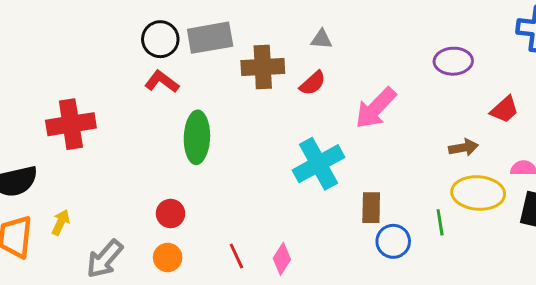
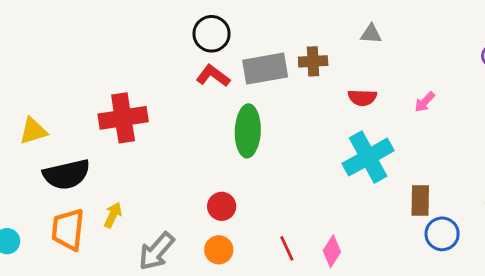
gray rectangle: (210, 38) -> (265, 69), moved
brown cross: (263, 67) -> (313, 61), size x0.7
red semicircle: (313, 83) -> (362, 98), moved, turned 44
pink arrow: (376, 108) -> (425, 102), size x0.5

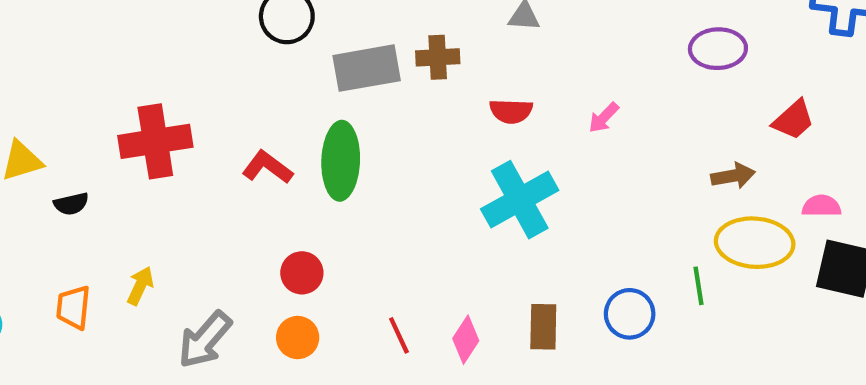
red L-shape: (213, 76) -> (267, 167), moved
black semicircle: (67, 174) -> (71, 204), moved, size x0.5
brown rectangle: (420, 201) -> (543, 327), moved
orange trapezoid: (68, 230) -> (73, 307), size x0.7

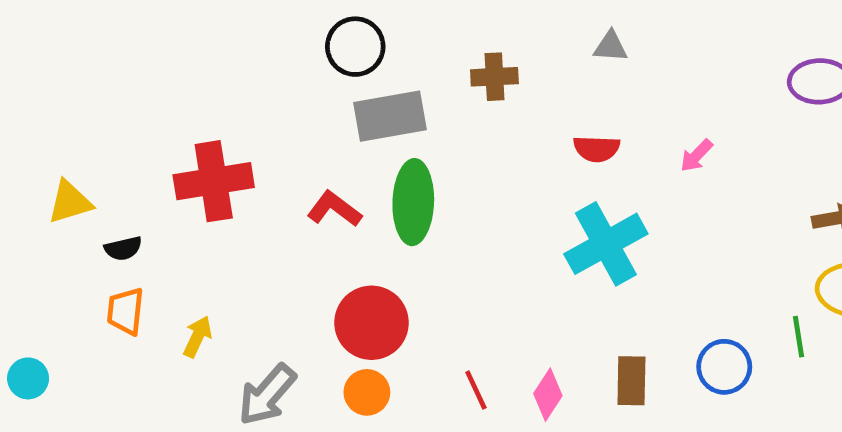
brown cross: (438, 57) -> (494, 77), moved
gray rectangle: (367, 68) -> (390, 116), moved
red circle: (302, 273) -> (371, 323), size x1.6
orange trapezoid: (73, 307) -> (126, 311), moved

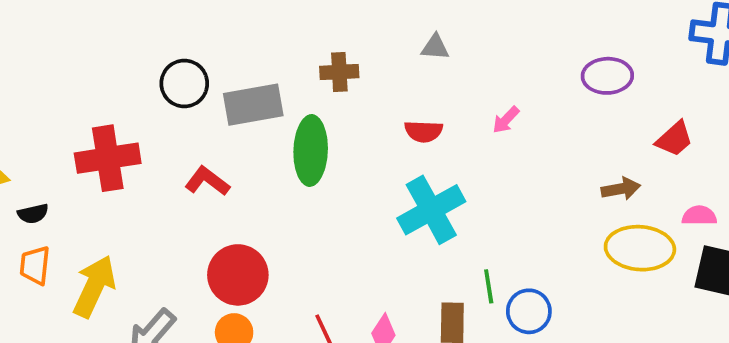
black circle: (355, 47) -> (184, 83), moved
pink arrow: (696, 156) -> (506, 120), moved
green ellipse: (413, 202) -> (311, 150), moved
yellow arrow: (197, 337) -> (94, 286), size x1.8
green line: (799, 337) -> (489, 286), moved

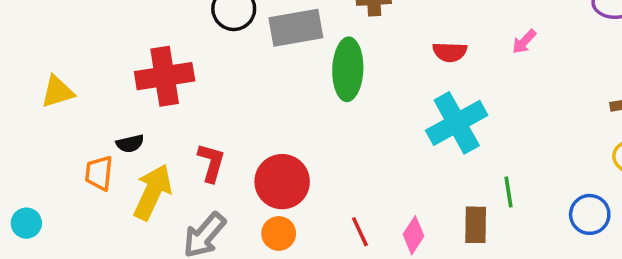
red L-shape: (207, 181) -> (211, 163), moved, turned 69
black semicircle: (33, 214) -> (130, 144), moved
blue circle: (529, 311) -> (590, 214), moved

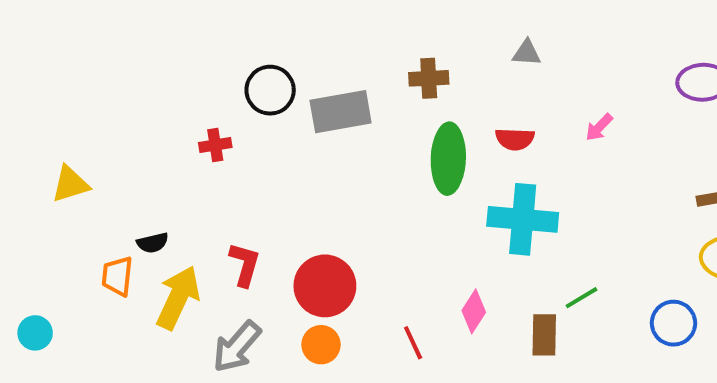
green ellipse: (348, 69) -> (448, 159), moved
red cross: (165, 76) -> (215, 145), moved, size x0.5
cyan cross: (457, 123) -> (523, 219), turned 34
green line: (509, 192) -> (581, 298), turned 68
pink diamond: (413, 235) -> (474, 311), moved

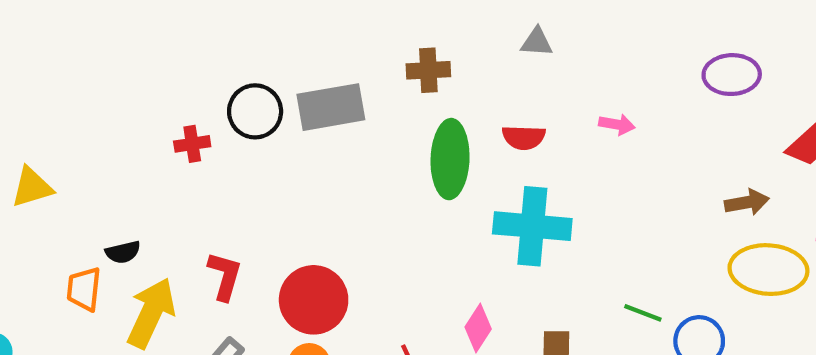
black circle: (270, 90) -> (255, 111), moved
pink arrow: (599, 127) -> (617, 124), turned -124
green line: (581, 298) -> (643, 313), moved, turned 52

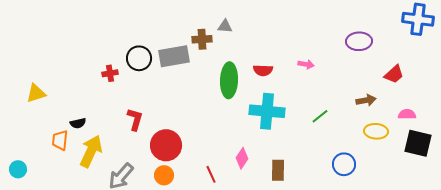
gray triangle: (537, 42) -> (225, 26), moved
brown cross: (428, 70) -> (202, 39), moved
yellow ellipse: (768, 270) -> (376, 131), size x0.7
red L-shape: (225, 276) -> (135, 119), moved
green line: (643, 313) -> (320, 116), moved, turned -60

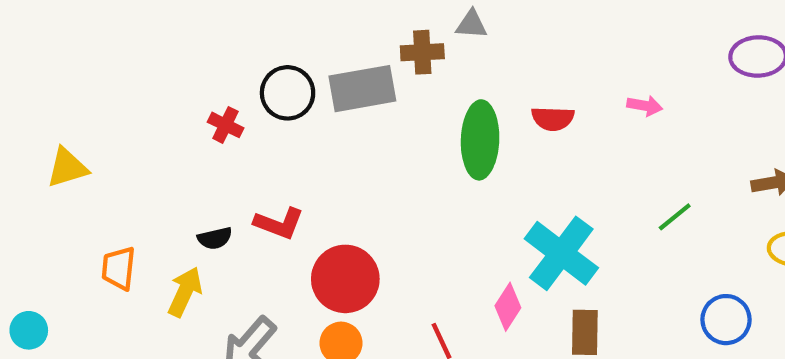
red cross: (110, 73) -> (226, 125), turned 35
cyan cross: (267, 111) -> (561, 253), moved, turned 32
red L-shape: (135, 119) -> (279, 223), turned 95
black semicircle: (78, 123) -> (215, 238), moved
yellow arrow: (91, 151) -> (185, 292), size x0.7

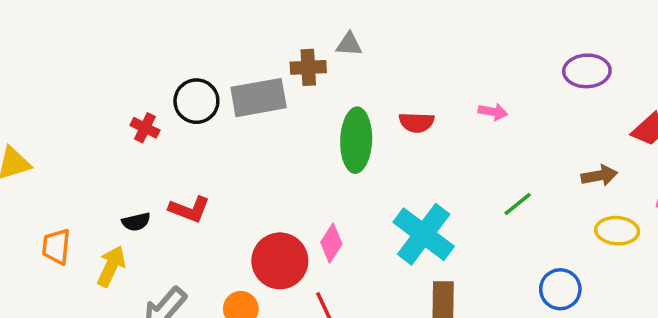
red circle: (345, 279) -> (280, 261), moved
pink diamond: (508, 307) -> (331, 243), moved

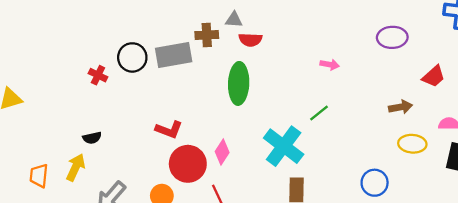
red semicircle: (417, 122) -> (250, 40), moved
green line: (518, 204) -> (319, 113), moved
red L-shape: (189, 209) -> (169, 130), moved
orange trapezoid: (56, 247) -> (39, 176), moved

